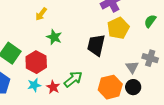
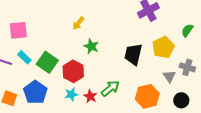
yellow pentagon: (118, 28) -> (163, 47), moved
black circle: (133, 87) -> (181, 100), moved

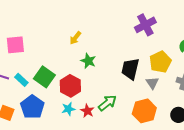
cyan rectangle: (24, 57) -> (21, 80), moved
gray triangle: (169, 76) -> (152, 83), moved

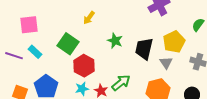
green star: (88, 61) -> (115, 41), moved
green square: (44, 77) -> (68, 44), moved
cyan rectangle: (21, 80) -> (35, 52), moved

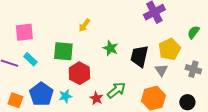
green square: (68, 44) -> (63, 51), turned -30
cyan star: (82, 89) -> (65, 96), moved

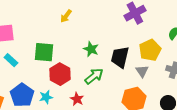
yellow arrow: (84, 25) -> (66, 16), moved
green arrow: (116, 90) -> (94, 76), moved

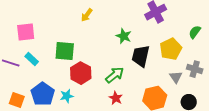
green star: (91, 49) -> (124, 36), moved
gray triangle: (142, 71) -> (176, 77), moved
red star: (77, 99) -> (116, 98), moved

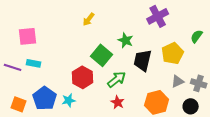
green square: (65, 51) -> (102, 55), moved, turned 35
cyan rectangle: (32, 59) -> (34, 63), turned -32
gray cross: (195, 69) -> (199, 83), moved
gray triangle: (176, 77) -> (178, 81), turned 40

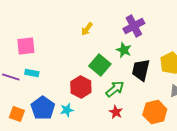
purple cross: (158, 16) -> (134, 26), moved

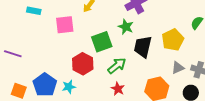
pink square: (26, 46) -> (65, 25), moved
green square: (100, 65) -> (102, 42), turned 30
cyan rectangle: (32, 73) -> (34, 11), moved

